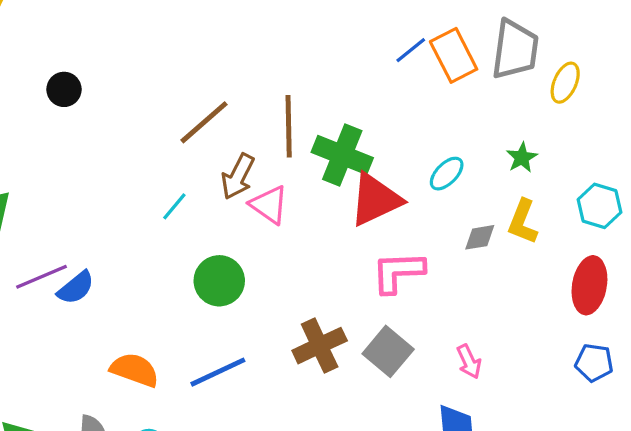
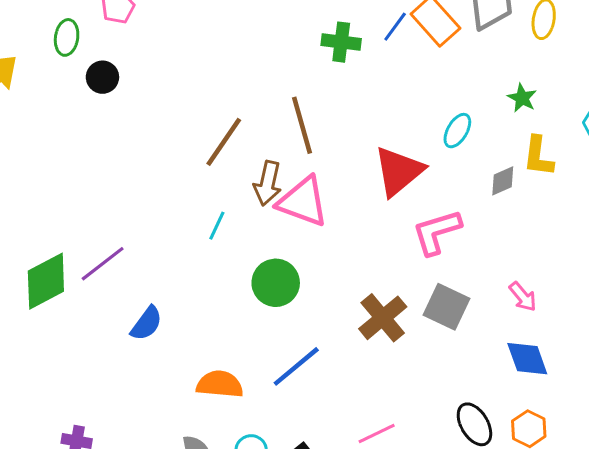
black circle: (64, 89) -> (102, 77), moved
green cross: (342, 155) -> (341, 42), moved, size x0.7
pink triangle: (269, 205) -> (303, 202), size x1.4
purple line: (42, 277) -> (103, 264), moved

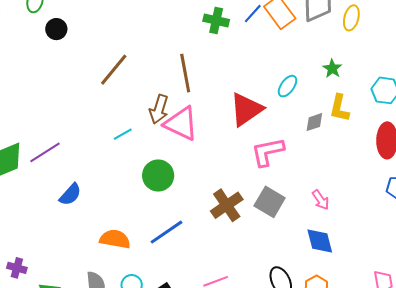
brown line: (224, 142) -> (114, 70), moved
cyan line: (217, 226) -> (123, 134), turned 30

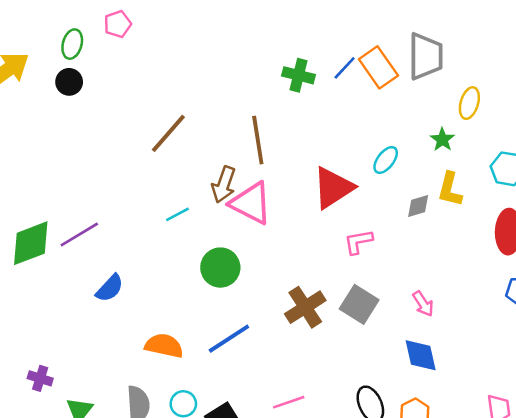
yellow ellipse: (351, 18) -> (469, 103), moved
black circle: (56, 29) -> (69, 82), moved
pink L-shape: (268, 152) -> (358, 242), size x0.7

